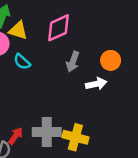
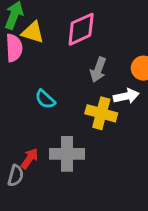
cyan semicircle: (22, 62) -> (45, 99), moved
yellow cross: (75, 137) -> (101, 113), moved

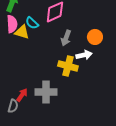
yellow triangle: (33, 32) -> (22, 32), moved
cyan semicircle: (45, 99) -> (32, 23), moved

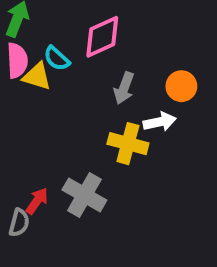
gray cross: (46, 92) -> (84, 195), turned 30

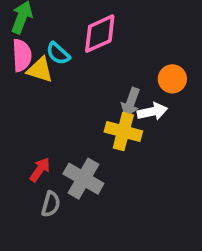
gray arrow: (124, 88) -> (131, 102), moved
red arrow: (37, 201) -> (40, 170), moved
gray semicircle: (19, 223) -> (51, 204), moved

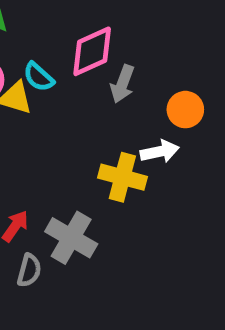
gray arrow: (131, 102) -> (122, 84), moved

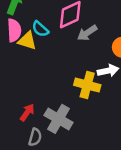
gray arrow: (122, 84) -> (87, 33), turned 36

